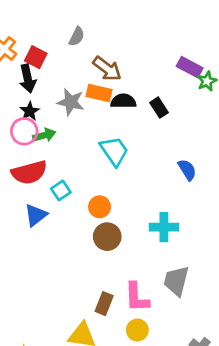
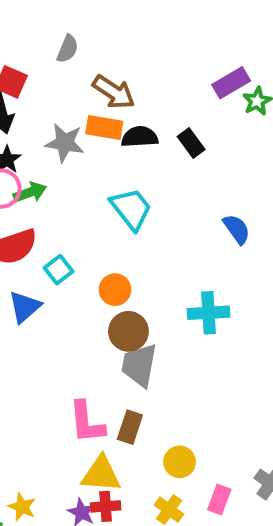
purple rectangle: (190, 67) -> (231, 83), turned -55
gray trapezoid: (176, 281) -> (139, 365), moved
pink L-shape: (137, 297) -> (87, 422), moved

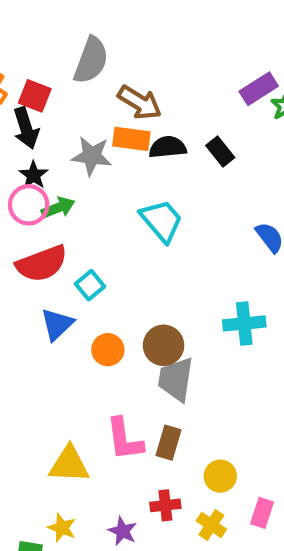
gray semicircle: (68, 49) -> (91, 60), size x1.6
orange circle: (115, 290) -> (108, 350), moved
yellow triangle: (101, 474) -> (69, 464), moved
red cross: (106, 506) -> (165, 505), moved

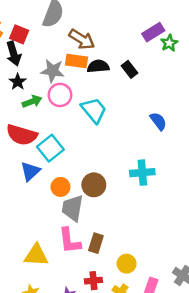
pink circle: (29, 205) -> (60, 95), moved
red semicircle: (42, 264) -> (22, 135), turned 36
cyan square: (90, 285) -> (50, 148), size x1.5
gray trapezoid: (176, 379) -> (73, 208), moved

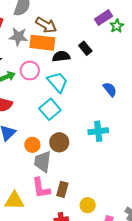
orange rectangle: (77, 61) -> (42, 43), size x1.4
black semicircle: (98, 66) -> (61, 56), moved
gray star: (53, 71) -> (18, 37), moved
cyan square: (50, 148) -> (50, 109), moved

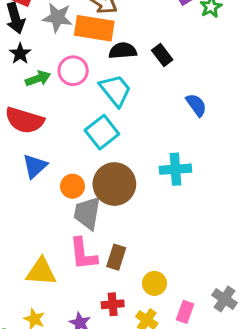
black rectangle: (85, 48) -> (162, 55), moved
brown circle: (59, 142) -> (114, 184), size x1.4

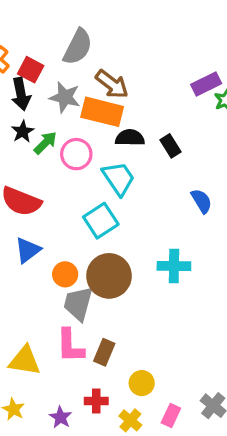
green arrow: (38, 79) -> (45, 143), moved, turned -30

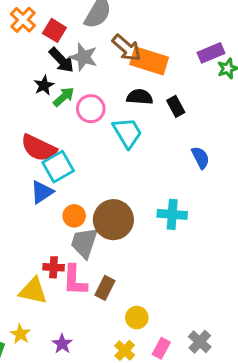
black arrow: (21, 94) -> (61, 60), moved, turned -36
orange rectangle: (102, 112) -> (149, 61), moved
cyan square: (101, 221) -> (58, 167), moved
red cross: (96, 401) -> (54, 267), moved

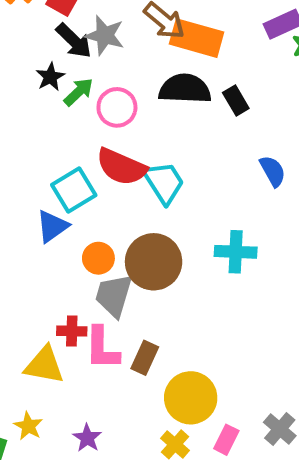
black semicircle: (140, 97) -> (185, 89), size x1.4
cyan trapezoid: (127, 133) -> (164, 182), moved
red semicircle: (39, 148) -> (121, 167), moved
yellow circle: (137, 318) -> (191, 398), size x1.6

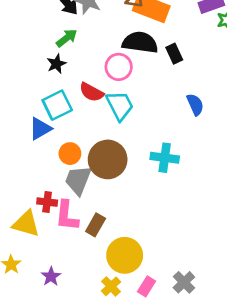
black star: (50, 77) -> (56, 64), moved
pink circle: (117, 107) -> (119, 67), moved
red semicircle: (121, 167) -> (91, 92), size x0.7

